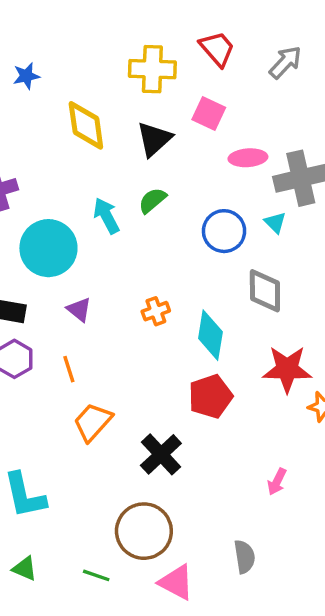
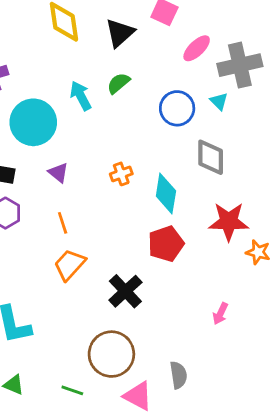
pink ellipse: (248, 158) -> (197, 48), turned -40
orange line: (69, 369) -> (63, 223), moved
gray semicircle: (245, 557) -> (178, 375), moved

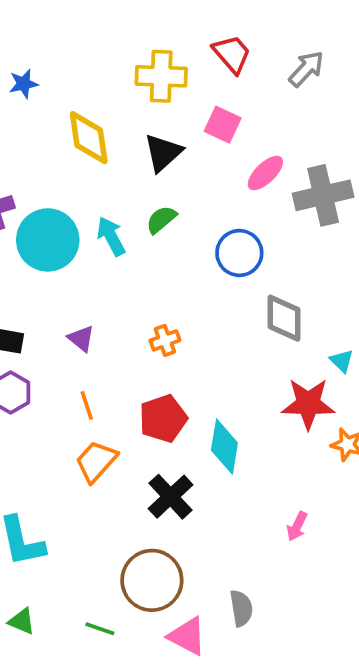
cyan triangle: (219, 101) -> (342, 361), moved
cyan circle: (33, 122) -> (48, 240), moved
cyan diamond: (166, 194) -> (224, 446), moved
red pentagon: (166, 244) -> (163, 419), moved

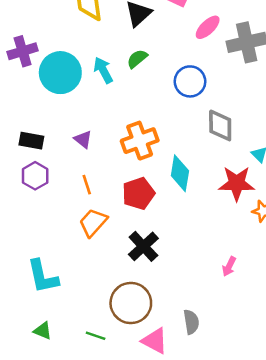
orange cross: (165, 340) -> (140, 141), size x1.8
cyan diamond: (224, 446) -> (180, 173), moved

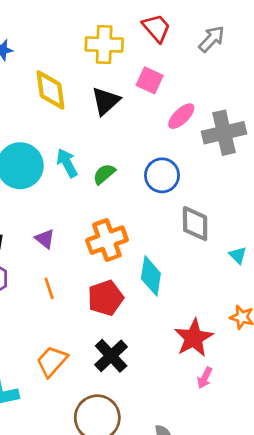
green semicircle: (137, 59) -> (104, 174), moved
red star: (237, 183) -> (194, 338), moved, turned -30
orange trapezoid: (93, 222) -> (52, 361), moved

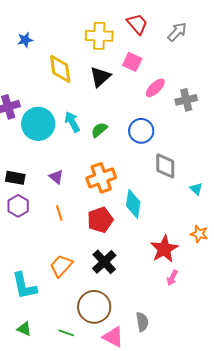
gray cross: (224, 133) -> (186, 100), size x0.7

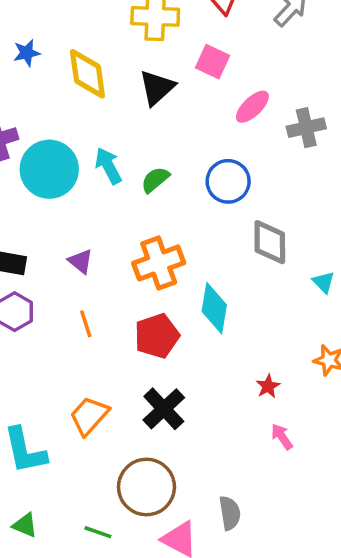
blue star: (25, 40) -> (27, 53), moved
red star: (164, 249) -> (268, 386), size x0.5
pink arrow: (172, 278) -> (282, 437), turned 119

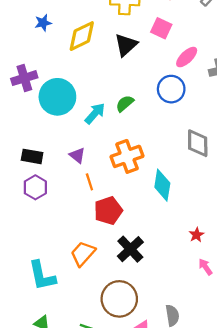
yellow diamond: (87, 74) -> (82, 36), turned 72
cyan arrow: (108, 166) -> (95, 113), moved, turned 70
blue circle: (228, 181) -> (171, 89), moved
orange line: (86, 324) -> (89, 182), moved
red pentagon: (157, 336) -> (108, 211), moved

